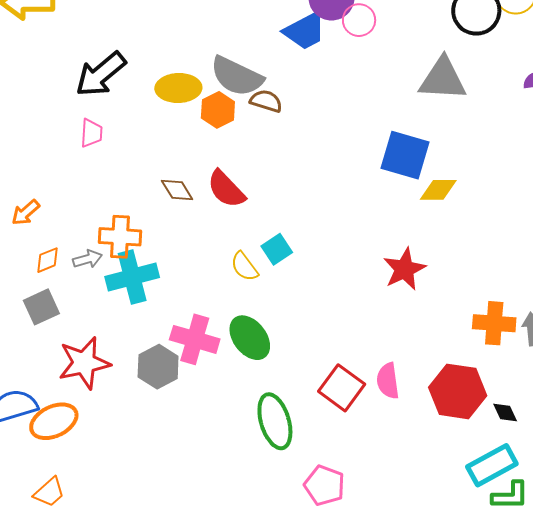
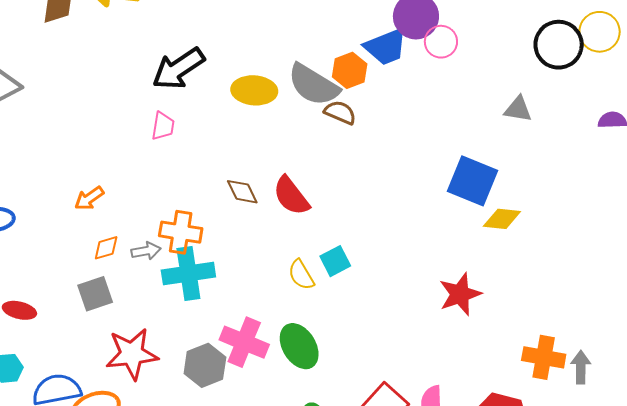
gray triangle: (443, 79) -> (518, 109), size x0.6
orange hexagon: (218, 110) -> (350, 70), moved

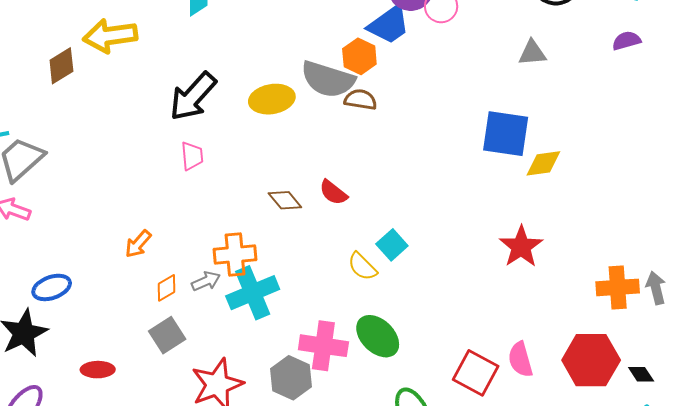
red semicircle: (291, 196) -> (333, 192), size x0.7

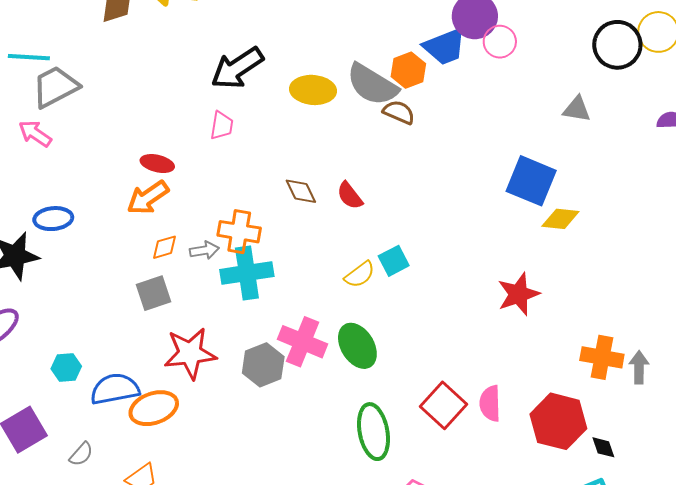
orange arrow: (138, 244) -> (148, 198), size x1.4
yellow semicircle: (362, 267) -> (360, 275), turned -96
red ellipse: (98, 370) -> (157, 164), moved

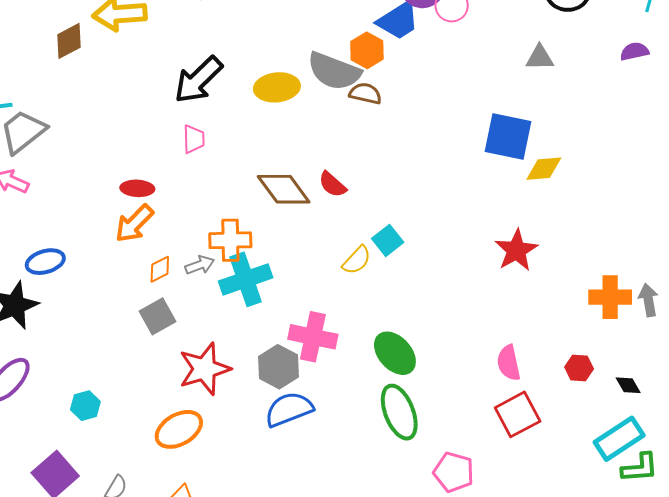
brown diamond: (301, 191) -> (284, 189), size x1.6
green ellipse: (357, 346) -> (395, 353), moved
blue semicircle: (115, 389) -> (289, 409), moved
red square: (443, 405) -> (518, 414), moved, turned 30
red hexagon: (558, 421) -> (579, 368), size x0.5

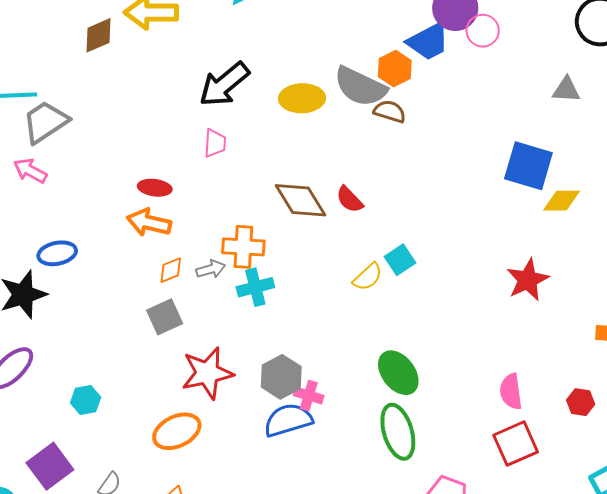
orange arrow: (134, 224) -> (149, 223), turned 54
cyan cross: (246, 279) -> (255, 287), size x0.7
pink cross: (313, 337) -> (309, 396), moved, size x0.6

